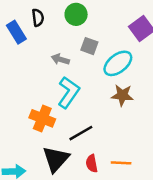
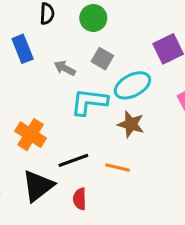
blue rectangle: (16, 32) -> (23, 49), moved
cyan L-shape: (69, 92) -> (89, 102), moved, turned -128
orange line: (121, 163) -> (118, 167), moved

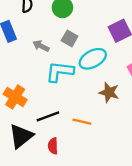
brown star: (131, 124) -> (109, 92), moved

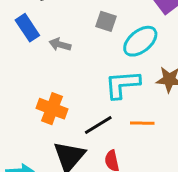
gray arrow: (41, 46) -> (60, 45), moved
cyan L-shape: (60, 72) -> (122, 84), moved

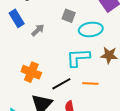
cyan ellipse: (140, 41) -> (91, 29), turned 30
gray arrow: (60, 45) -> (38, 30), turned 120

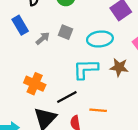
gray square: (69, 16) -> (65, 32), moved
orange line: (90, 83) -> (98, 110), moved

